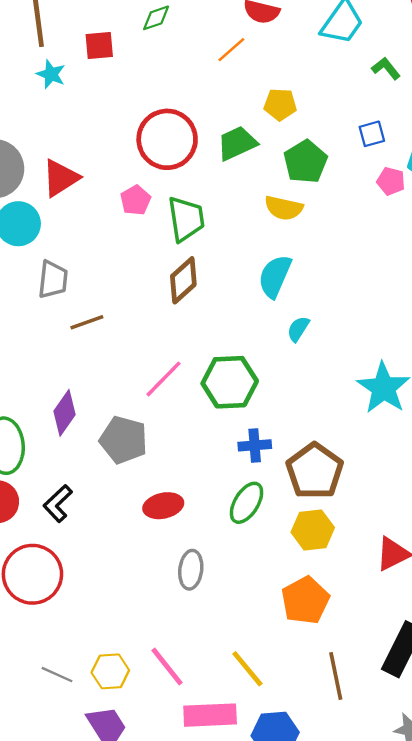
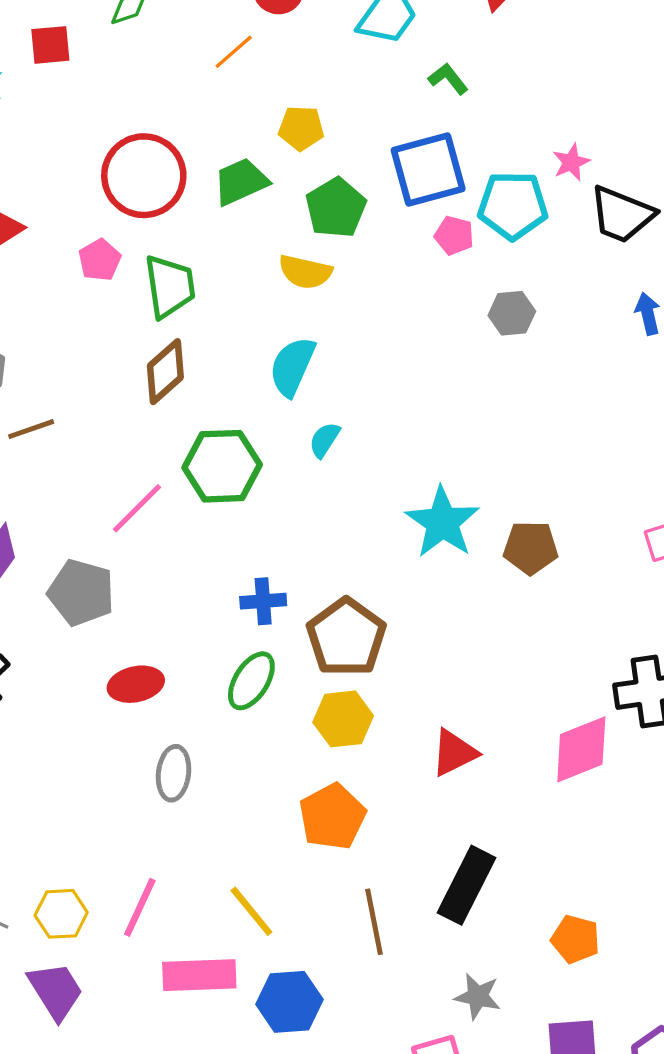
blue square: (372, 134) -> (428, 170), size x2.0
green hexagon: (230, 382) -> (222, 466), moved
pink line: (167, 666) -> (140, 907), turned 63

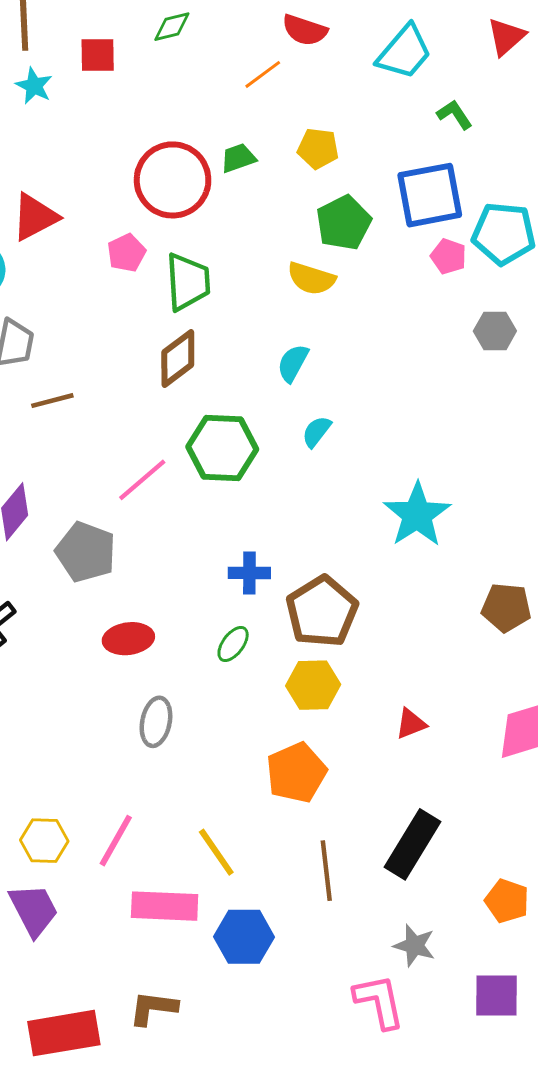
green trapezoid: (241, 182) -> (238, 158), moved, size x0.7
cyan semicircle: (292, 367) -> (293, 363), size x0.7
brown pentagon: (531, 548) -> (506, 607), moved
green ellipse: (251, 681) -> (233, 644), size x0.7
red triangle: (454, 753) -> (411, 724), size x0.7

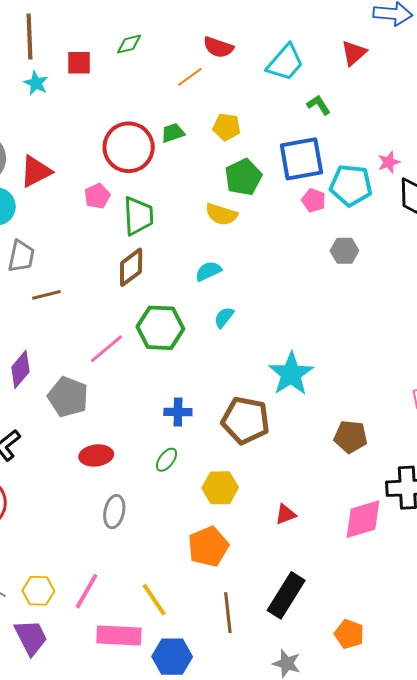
cyan semicircle: (293, 363) -> (208, 271), turned 36
brown pentagon: (322, 612) -> (246, 420), moved, turned -30

